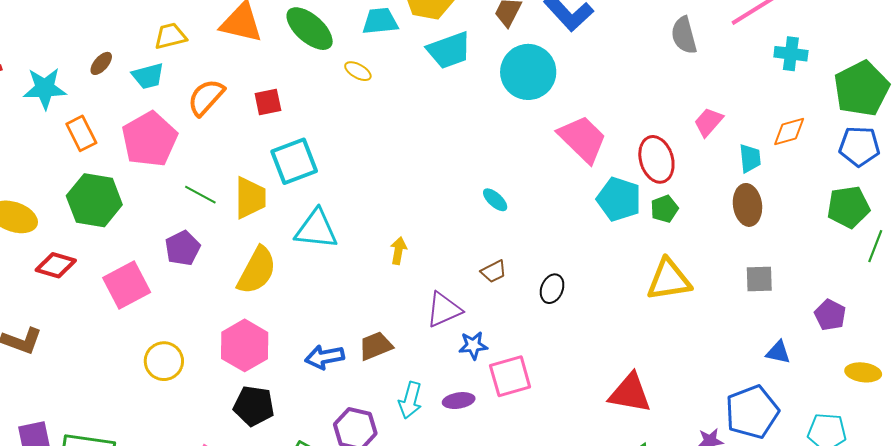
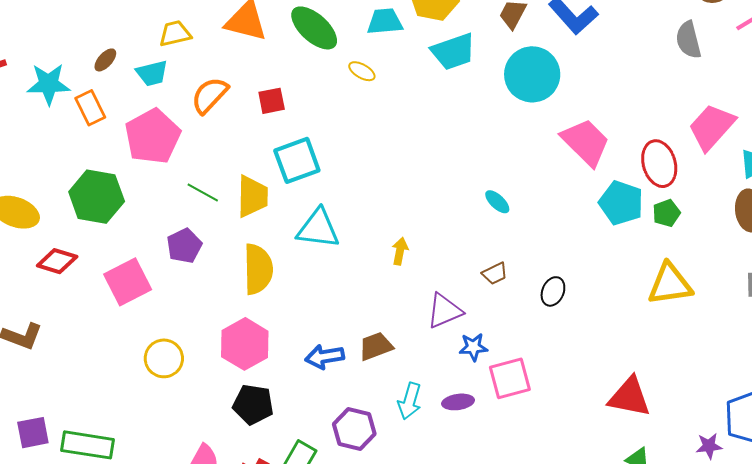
pink trapezoid: (708, 122) -> (712, 127), size x1.6
orange rectangle: (81, 133) -> (90, 108), moved
yellow semicircle: (257, 270) -> (258, 269), turned -30

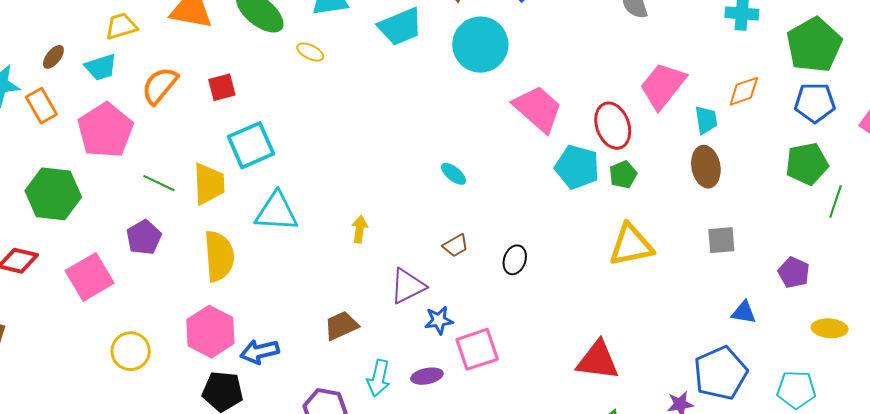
blue arrow: (325, 357) -> (259, 352), moved

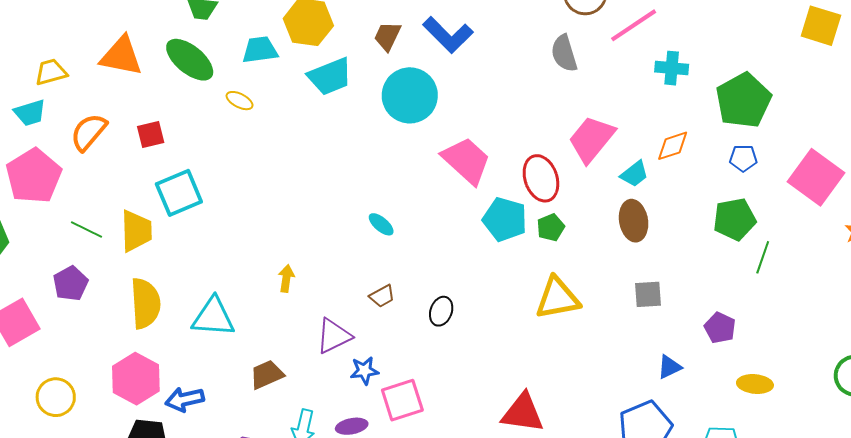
blue pentagon: (815, 103) -> (743, 158), size x0.7
cyan trapezoid: (706, 120) -> (634, 174), turned 60
cyan triangle: (276, 212) -> (213, 317), moved
blue triangle: (744, 312) -> (669, 367), turned -36

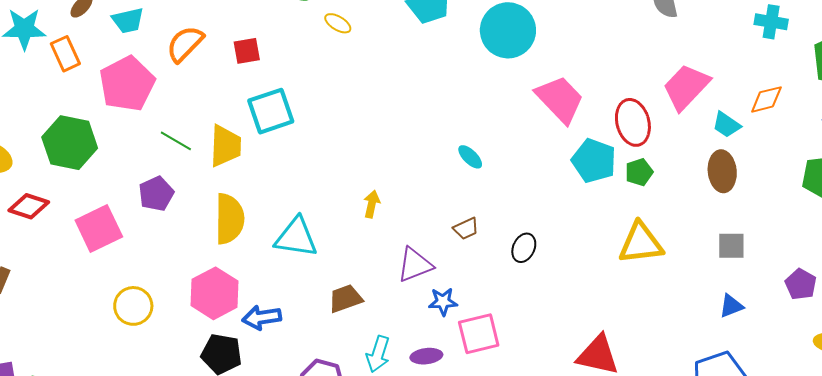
cyan trapezoid: (634, 174) -> (726, 125), turned 68
blue triangle: (669, 367) -> (731, 306), moved

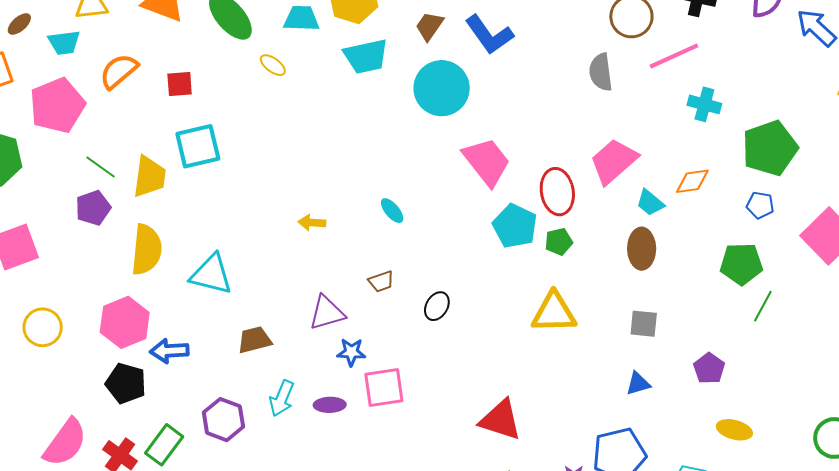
purple pentagon: (156, 194) -> (93, 208), moved
yellow arrow: (372, 204) -> (312, 223), moved, turned -104

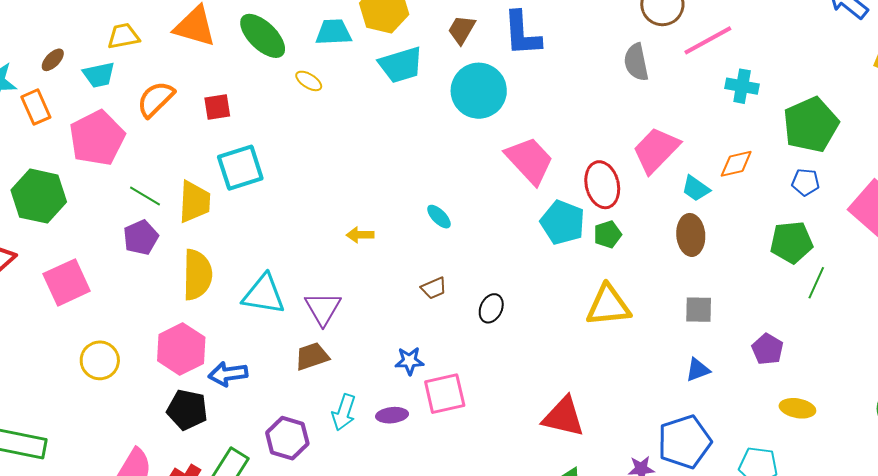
blue L-shape: (489, 35) -> (522, 34), turned 36
purple triangle: (327, 313) -> (323, 308), moved, turned -39

